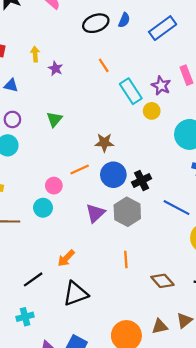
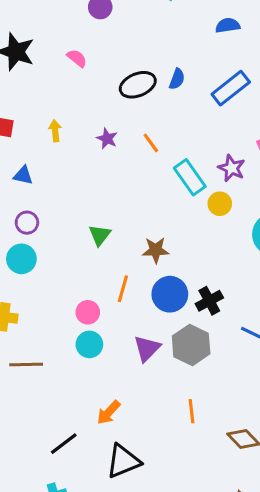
purple star: (55, 68) -> (107, 139), moved
green triangle: (54, 119) -> (100, 235), moved
orange line: (80, 170) -> (123, 289), turned -48
cyan circle: (43, 208) -> (89, 344), moved

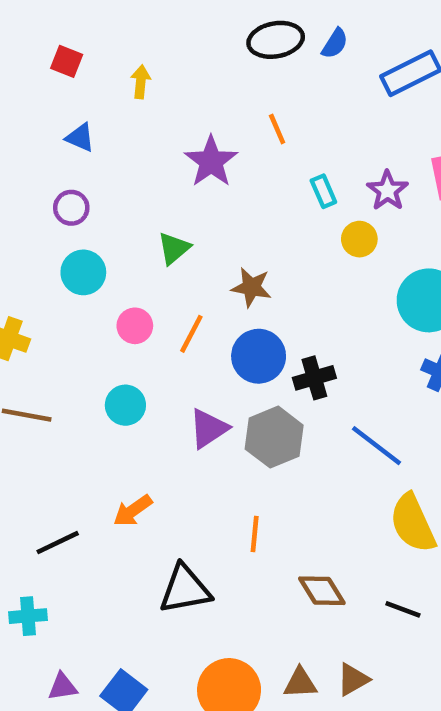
purple star: (107, 139) -> (211, 162), moved, size x1.6
cyan rectangle: (190, 177) -> (323, 191), size x0.6
cyan circle: (21, 259) -> (83, 272), moved
pink circle: (88, 312) -> (135, 326), moved
black triangle: (123, 461) -> (185, 589), moved

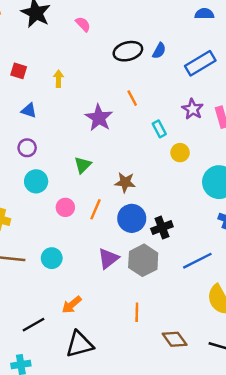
purple star: (387, 191) -> (193, 109), moved
cyan circle: (125, 405) -> (52, 258), moved
blue line: (376, 446) -> (197, 261), turned -60
black triangle: (185, 589) -> (80, 344), moved

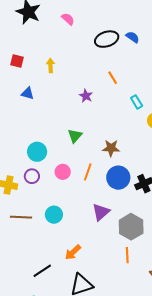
blue semicircle: (159, 51) -> (133, 37), turned -80
purple star: (99, 118) -> (86, 96), size x0.6
purple circle: (27, 148) -> (32, 176), moved
gray hexagon: (143, 260) -> (131, 227), moved

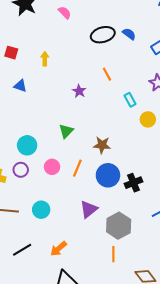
black line: (42, 271) -> (22, 250), moved

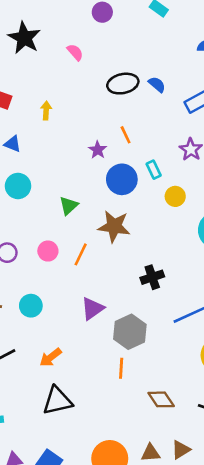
purple star: (79, 91) -> (98, 150), moved
cyan circle: (27, 145) -> (18, 186), moved
brown star: (102, 145) -> (114, 226), size x1.4
blue circle: (108, 175) -> (122, 179), moved

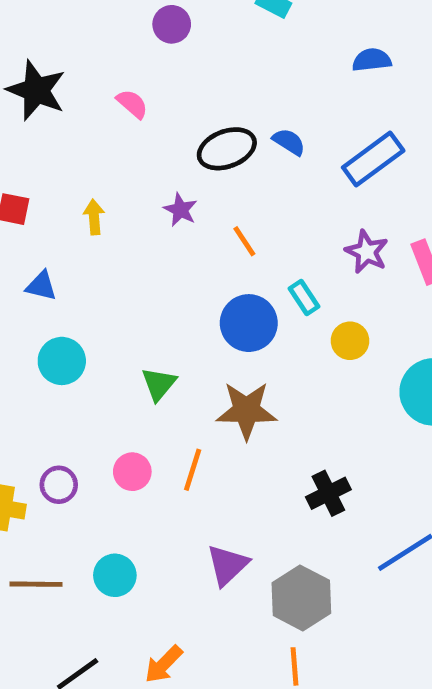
purple star: (98, 150) -> (180, 210), moved

